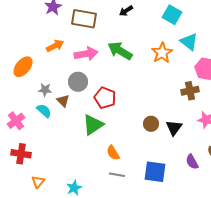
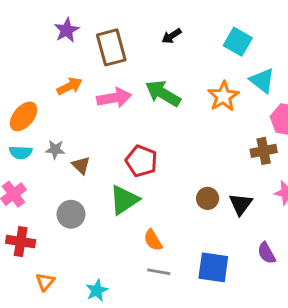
brown rectangle: (84, 19) -> (111, 47), turned 65
gray circle: (78, 82) -> (71, 214), moved
cyan semicircle: (44, 111) -> (21, 152), moved, turned 140

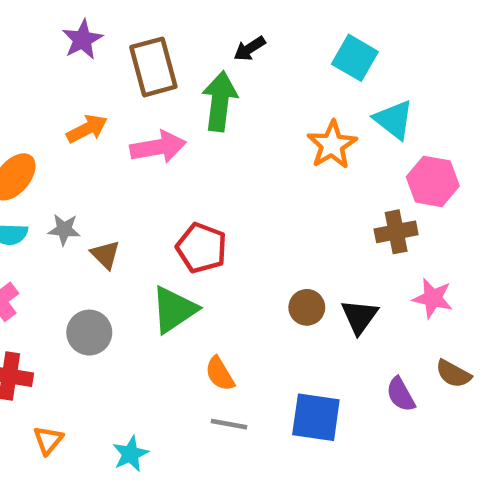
green arrow: (163, 93) -> (220, 101), moved, turned 66

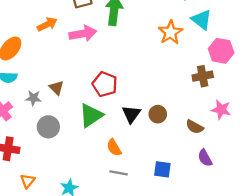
gray star: (64, 230) -> (33, 98), moved
black triangle: (359, 317) -> (131, 114), moved
brown semicircle: (453, 374) -> (195, 127), moved
blue square: (316, 417) -> (162, 169), size x0.7

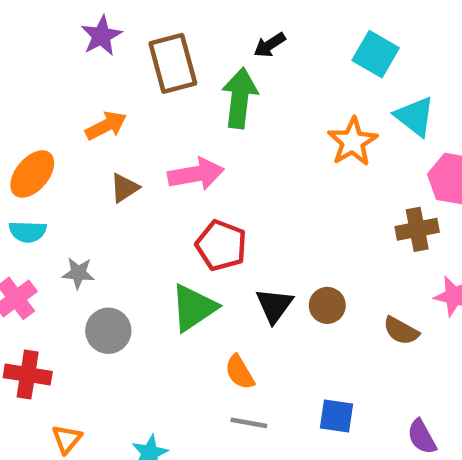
pink arrow: (83, 34) -> (196, 174), moved
brown triangle: (56, 88) -> (124, 188), moved, turned 42
purple semicircle: (205, 158) -> (422, 437), moved

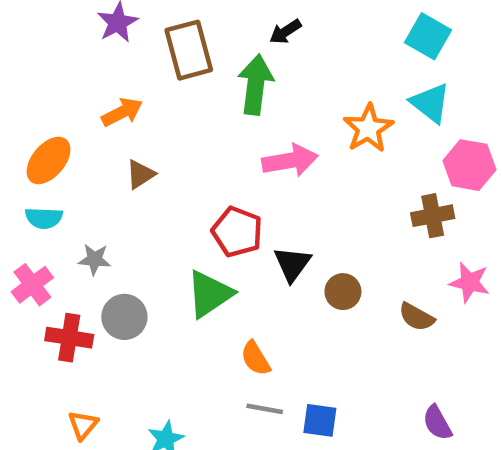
cyan square: (376, 54) -> (428, 36), moved
pink arrow: (196, 174) -> (290, 160), moved
black triangle: (274, 305) -> (292, 264), moved
red cross: (28, 375) -> (69, 338), moved
blue square: (336, 416) -> (320, 420), moved

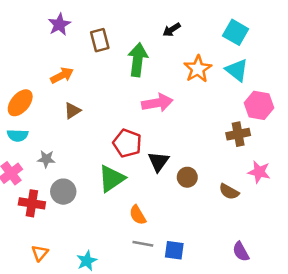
black arrow: (285, 32) -> (172, 30), moved
brown rectangle: (189, 50) -> (100, 40), size x0.7
orange star: (368, 128) -> (198, 69), moved

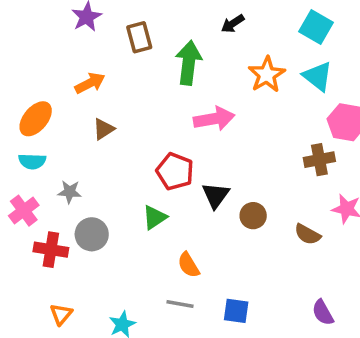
green triangle: (112, 179) -> (155, 217), size x0.7
gray line: (143, 244) -> (180, 304), moved

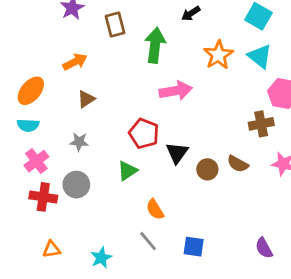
gray star: (70, 192) -> (79, 142), moved
pink cross: (24, 211) -> (36, 161), moved
brown semicircle: (307, 234) -> (238, 164), moved
gray line: (180, 304) -> (148, 241), turned 40
orange triangle: (61, 314) -> (52, 249), turned 42

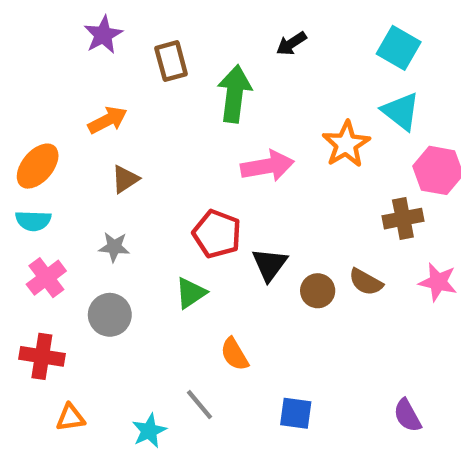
orange star: (218, 55) -> (346, 144), moved
red cross: (43, 197) -> (42, 356), moved
gray line: (148, 241) -> (199, 405), moved

